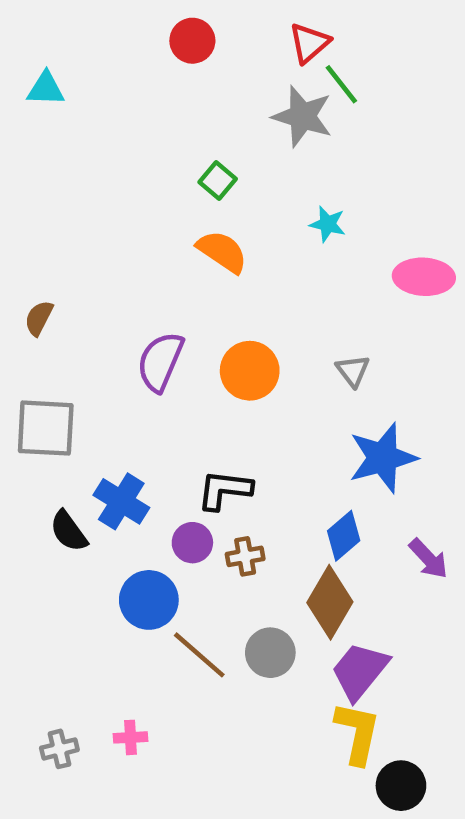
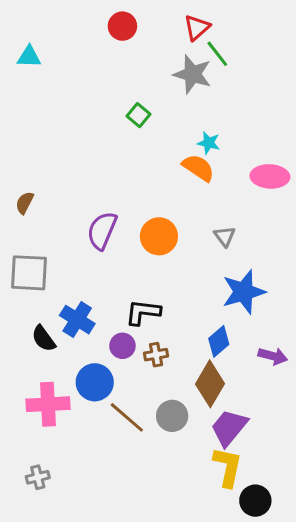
orange semicircle: (222, 252) -> (198, 168), moved
purple arrow: (428, 559) -> (273, 356), turned -32
pink cross: (131, 737) -> (48, 404), moved, size x2.0

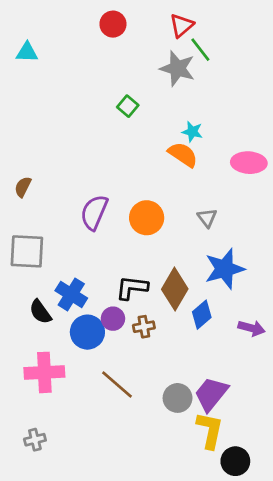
blue circle: (95, 382) -> (87, 332), moved
brown diamond: (210, 384) -> (175, 289), moved
gray circle: (172, 416) -> (178, 398), moved

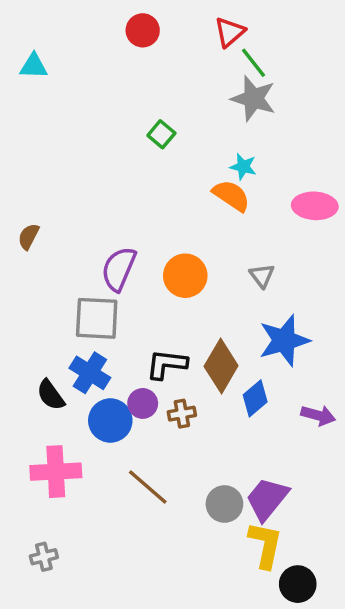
gray star: (178, 68) -> (253, 99), moved
gray square: (27, 251) -> (97, 318), moved

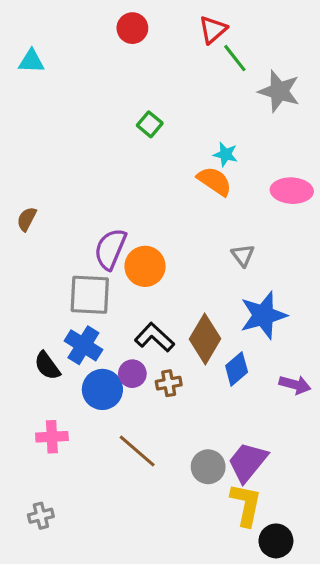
gray star: (253, 99) -> (279, 91), moved
orange circle: (185, 276) -> (145, 266), moved
black L-shape: (167, 364) -> (154, 337), turned 36
pink cross: (56, 472) -> (52, 437), size x0.7

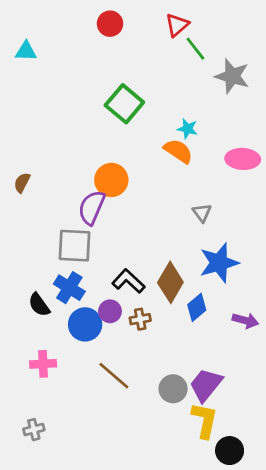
green square: (150, 124) -> (124, 104), size x1.8
orange circle: (145, 266) -> (111, 180), moved

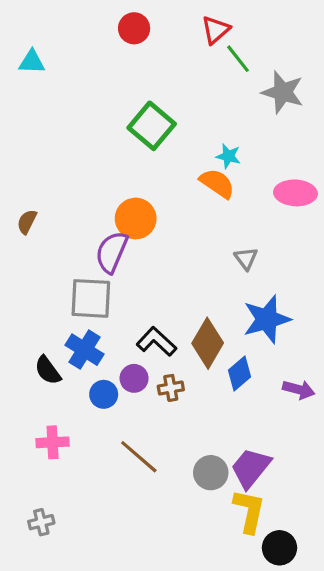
blue circle: (85, 324) -> (104, 394), size x0.7

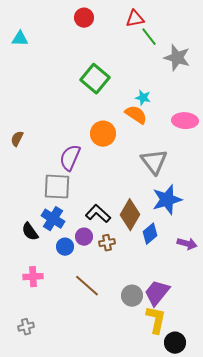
red triangle: (216, 30) -> (135, 19), turned 30
orange circle: (136, 219) -> (103, 134), moved
gray triangle: (246, 258) -> (154, 162), size x1.8

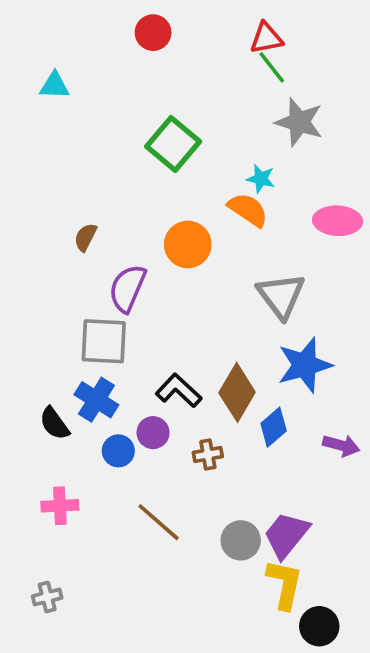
red triangle: (135, 19) -> (266, 38), moved
cyan triangle: (20, 39) -> (54, 86), moved
gray star: (177, 58) -> (299, 122), moved
brown semicircle: (17, 139) -> (85, 237), moved
brown cross: (107, 243) -> (208, 455), moved

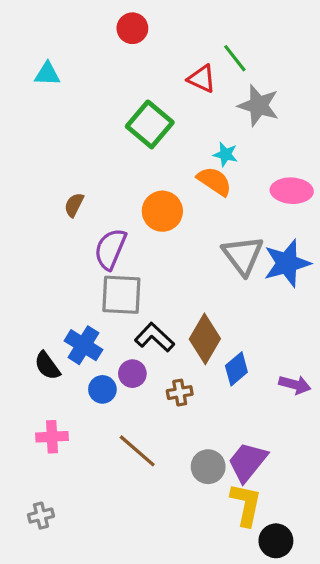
red triangle: (266, 38) -> (202, 79), moved, turned 36
gray square: (104, 341) -> (121, 295), moved
blue star: (305, 365) -> (287, 263), moved

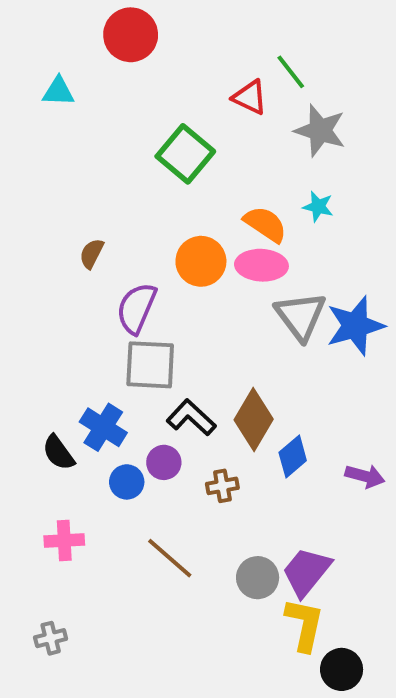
red circle: (132, 28) -> (131, 35), moved, size x1.4
cyan star: (225, 154) -> (318, 207), moved
pink ellipse: (292, 191) -> (261, 265), moved

